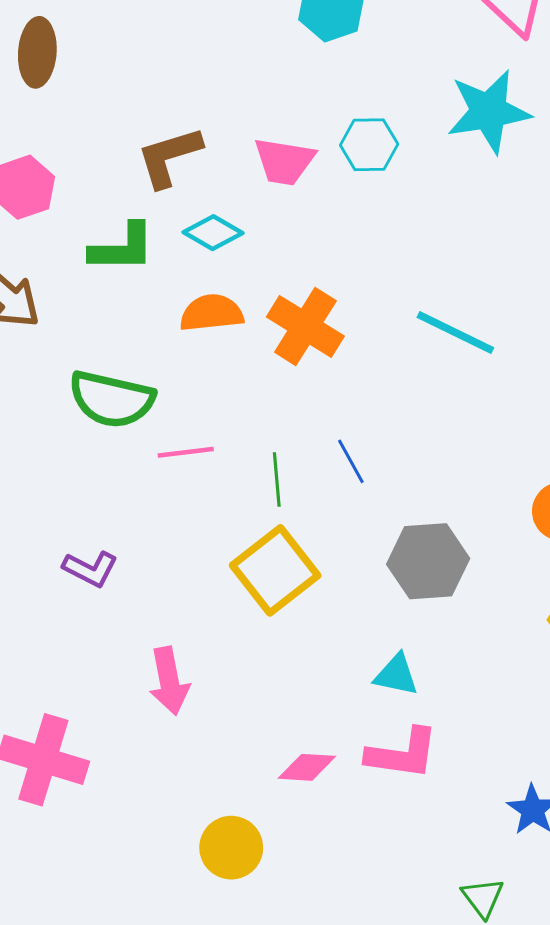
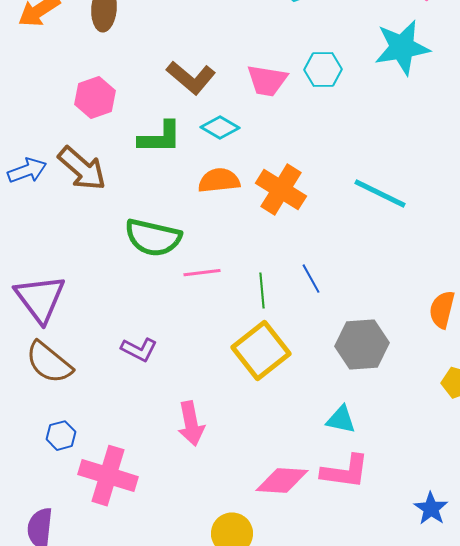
brown L-shape: (169, 157) -> (191, 78), turned -123
pink diamond: (307, 767) -> (282, 481), size x1.4

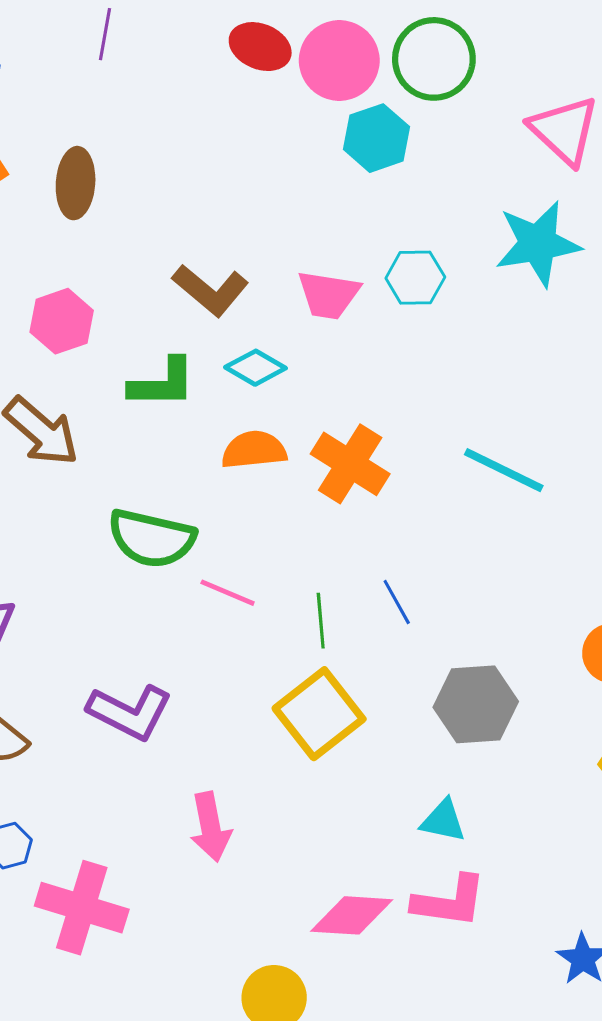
pink line: (202, 273) -> (228, 593), turned 30
purple L-shape: (139, 350) -> (130, 712), size x1.5

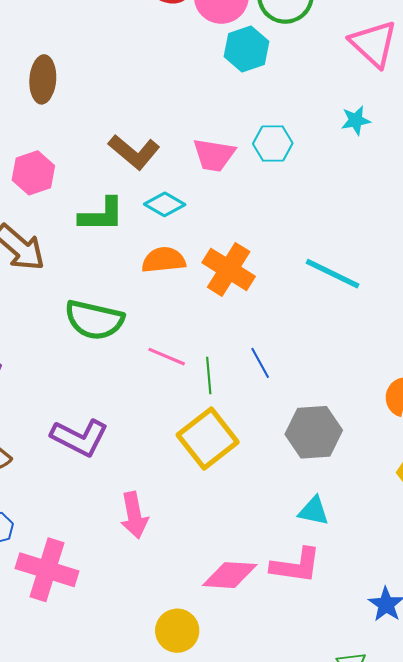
cyan star: (538, 244) -> (356, 120), size x0.5
pink line: (228, 593) -> (167, 357), moved
cyan triangle: (443, 821) -> (314, 511), moved

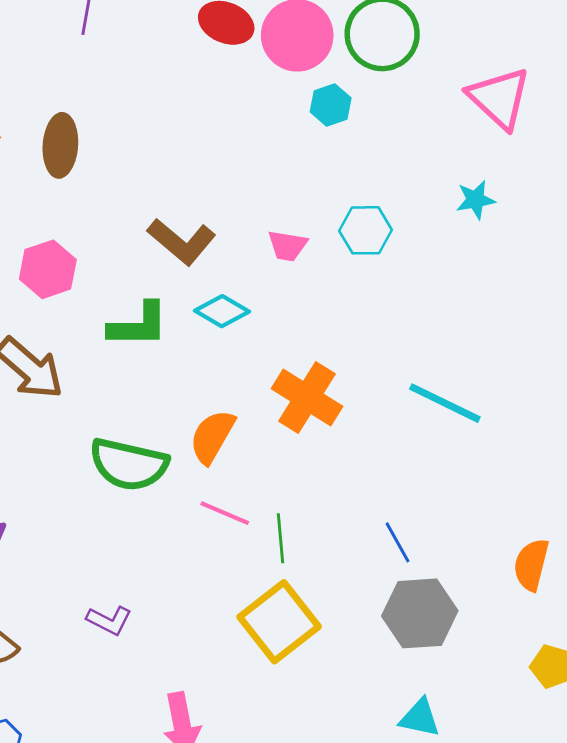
cyan hexagon: (247, 49) -> (331, 105), size x0.7
pink trapezoid: (214, 155) -> (287, 246), size x0.7
orange semicircle: (164, 260) -> (212, 437), moved, turned -54
blue line: (260, 363) -> (398, 542), moved
purple L-shape: (80, 437) -> (109, 620), size x0.6

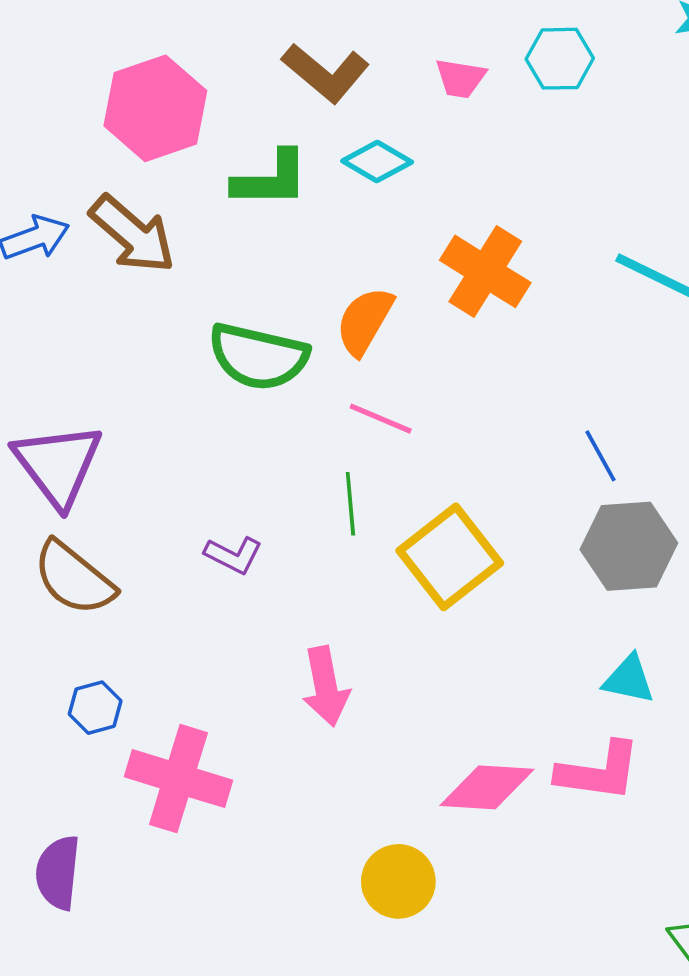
pink hexagon: (48, 269) -> (155, 108), size x1.4
green line: (280, 538) -> (350, 504), moved

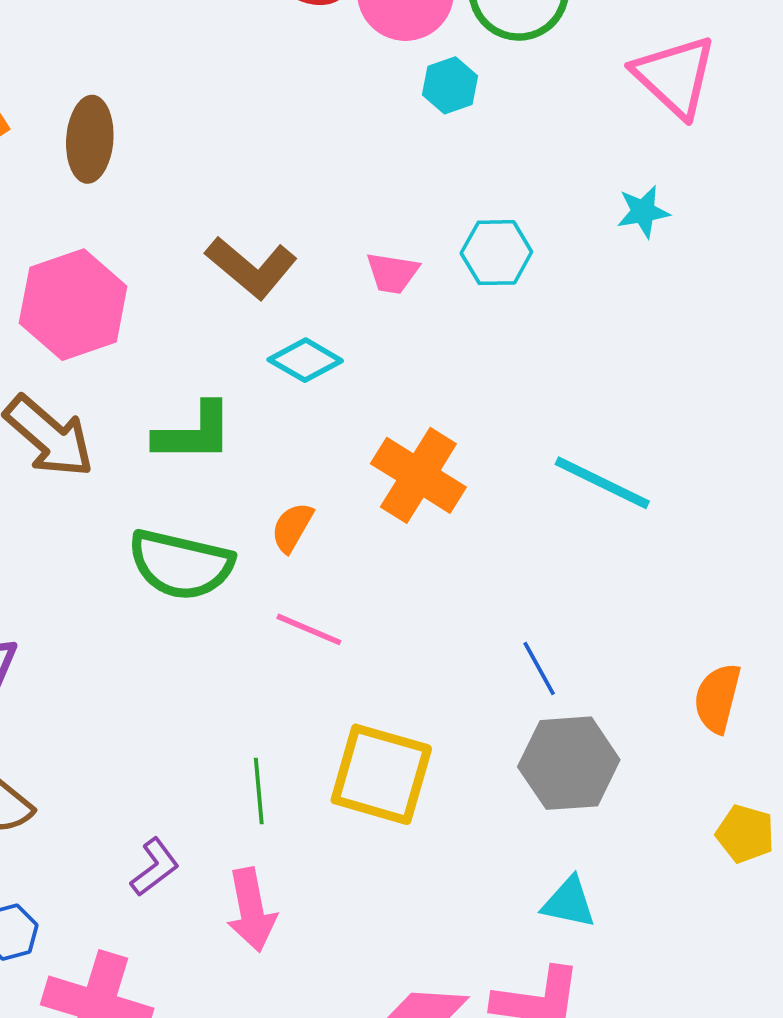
green L-shape: (271, 179) -> (194, 433), moved
orange semicircle: (365, 321) -> (292, 527), size x0.7
green line: (350, 504) -> (259, 791), moved
purple L-shape: (233, 555) -> (155, 867), moved, turned -64
yellow square: (450, 557) -> (381, 774), turned -36

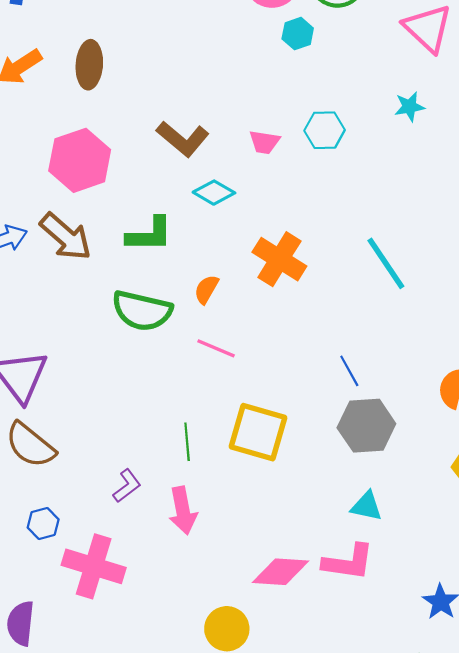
cyan line: (602, 483) -> (386, 263), turned 30

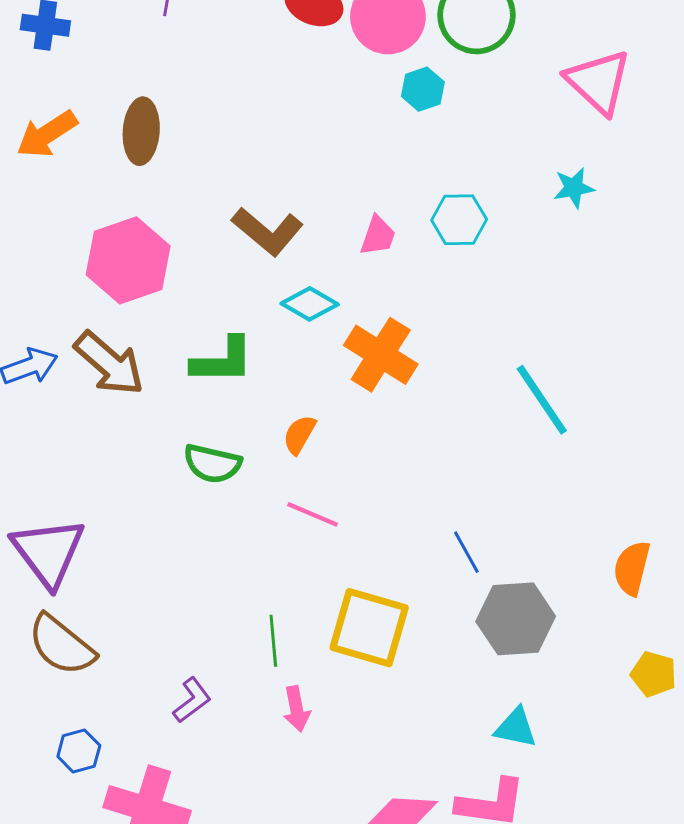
pink trapezoid: (264, 142) -> (378, 236), turned -80
orange cross: (279, 259) -> (381, 355), moved
green semicircle: (142, 311) -> (212, 464), size x0.7
blue line: (349, 371) -> (466, 552), moved
pink arrow: (183, 511) -> (297, 709), moved, size x0.7

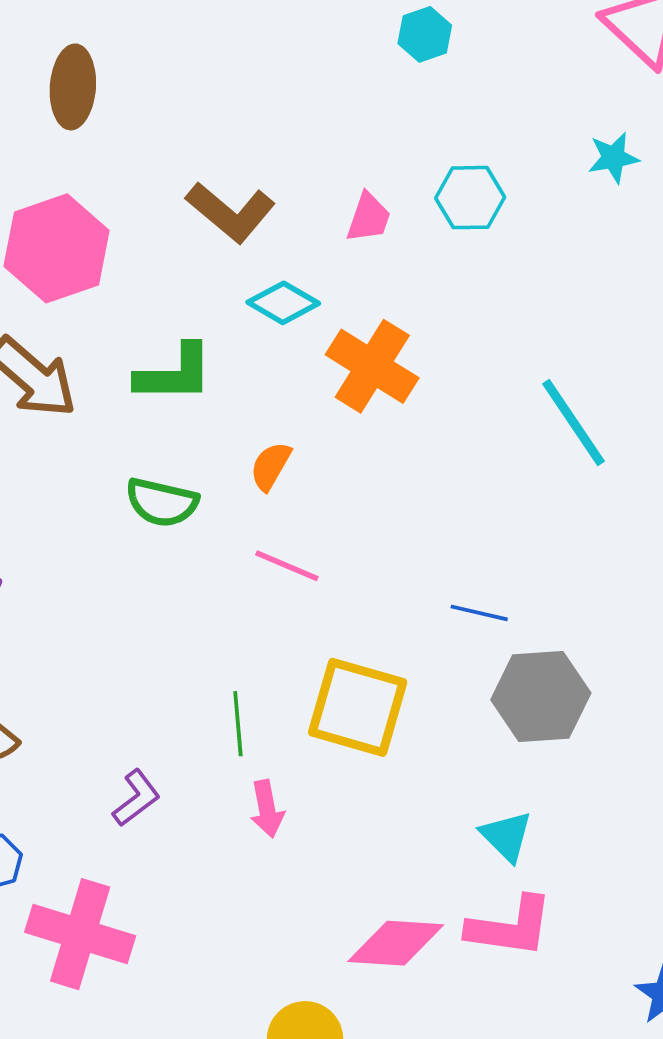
blue line: (466, 552) -> (479, 613), turned -48
cyan triangle: (516, 728) -> (506, 836), moved, turned 33

